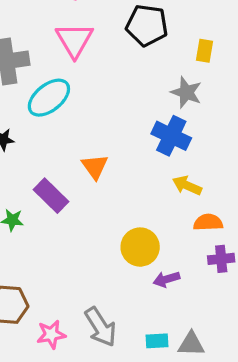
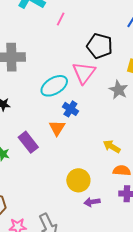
pink triangle: (74, 40) -> (84, 73), moved
cyan ellipse: (49, 98) -> (54, 86), moved
blue cross: (171, 136) -> (70, 109), moved, size x0.7

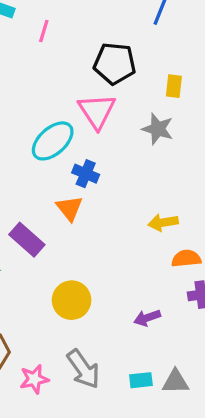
yellow arrow: (112, 147) -> (163, 222), turned -30
yellow circle: (78, 180) -> (72, 300), moved

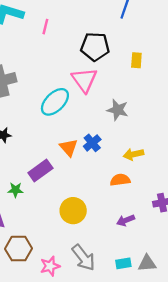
gray star: (158, 129) -> (118, 110), moved
blue cross: (86, 174) -> (92, 143), moved, turned 30
purple rectangle: (27, 240) -> (40, 170), turned -75
orange semicircle: (186, 258) -> (120, 180), moved

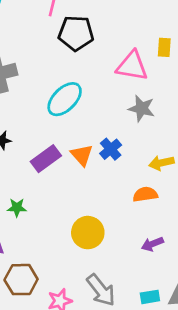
black pentagon: (95, 47) -> (76, 33), moved
pink triangle: (84, 80) -> (132, 66), moved, turned -44
purple rectangle: (40, 170) -> (46, 159), moved

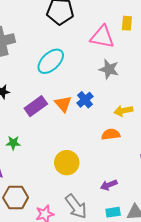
purple arrow: (152, 244) -> (109, 185), moved

